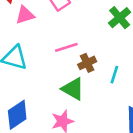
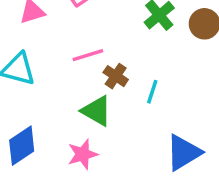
brown cross: (87, 63) -> (116, 76), turned -30

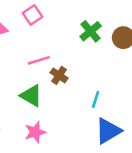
cyan line: (152, 92) -> (96, 99), moved
green triangle: (97, 111) -> (31, 96), moved

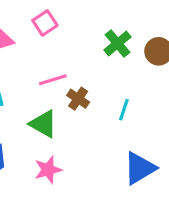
cyan line: (96, 99) -> (124, 110), moved

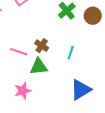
pink line: (53, 80) -> (19, 52), moved, turned 36
green triangle: (43, 124) -> (39, 67), moved, turned -36

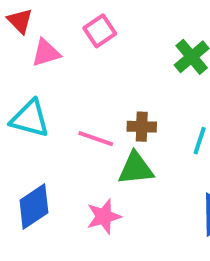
brown cross: (42, 46) -> (142, 127), turned -32

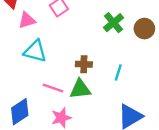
cyan triangle: (30, 119) -> (35, 51), moved
pink line: (96, 139) -> (53, 88), moved

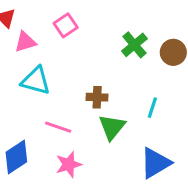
cyan line: (118, 73) -> (152, 108), moved
green triangle: (80, 89) -> (112, 127), moved, turned -45

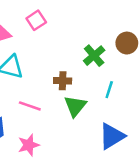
green cross: (134, 45) -> (94, 56), moved
pink star: (69, 164) -> (29, 145), moved

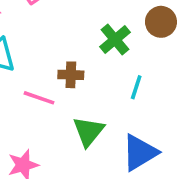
pink line: (30, 106) -> (39, 98), moved
green triangle: (75, 106) -> (89, 131), moved

